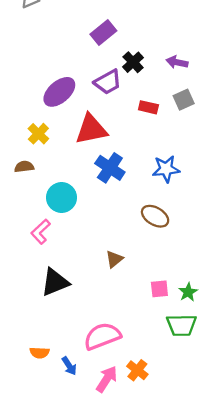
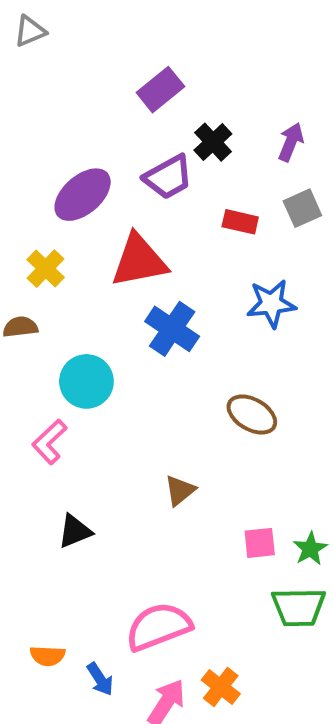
purple arrow: (177, 62) -> (291, 142), turned 100
blue star: (166, 169) -> (271, 304), moved
black triangle: (55, 282) -> (75, 531), size x0.7

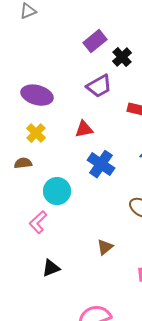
black cross: (213, 142) -> (122, 57), moved
purple ellipse: (83, 195) -> (37, 95), moved, turned 56
red triangle: (139, 261) -> (84, 129), size x0.6

